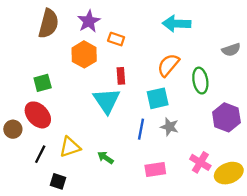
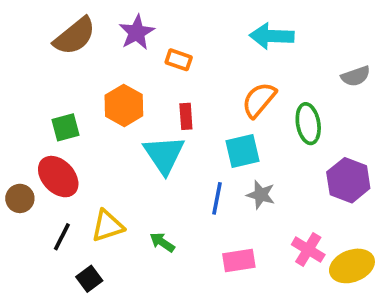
brown semicircle: (48, 24) -> (75, 36), turned 36
orange hexagon: (84, 54) -> (124, 105), moved
black square: (58, 181) -> (89, 279), turned 35

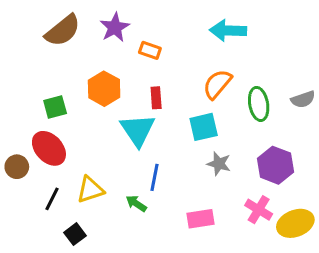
gray semicircle: (356, 76) -> (303, 99), moved
purple hexagon: (348, 180) -> (275, 165), moved
blue line: (217, 198) -> (155, 177), moved

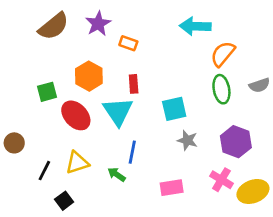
orange semicircle: (217, 84) -> (223, 54), moved
red ellipse: (49, 148) -> (76, 115), moved

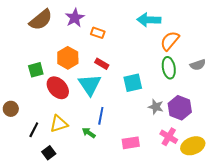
red rectangle: (134, 84) -> (102, 64), turned -56
gray star: (187, 140) -> (156, 107), moved

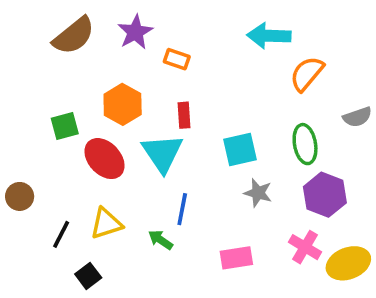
red rectangle: (102, 64) -> (184, 115), turned 56
green ellipse: (169, 68) -> (305, 144), moved
gray star: (156, 107) -> (258, 193), moved

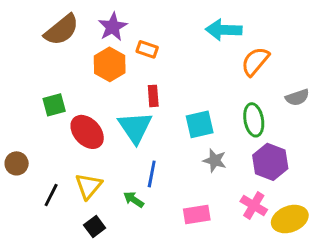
orange hexagon: (123, 104) -> (110, 64), moved
yellow triangle: (106, 224) -> (89, 186), turned -32
black square: (88, 276) -> (95, 227), moved

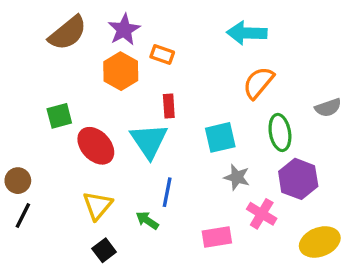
orange semicircle: (255, 61) -> (258, 83), moved
black line: (51, 195) -> (23, 215), moved
pink cross: (254, 206) -> (262, 214), moved

